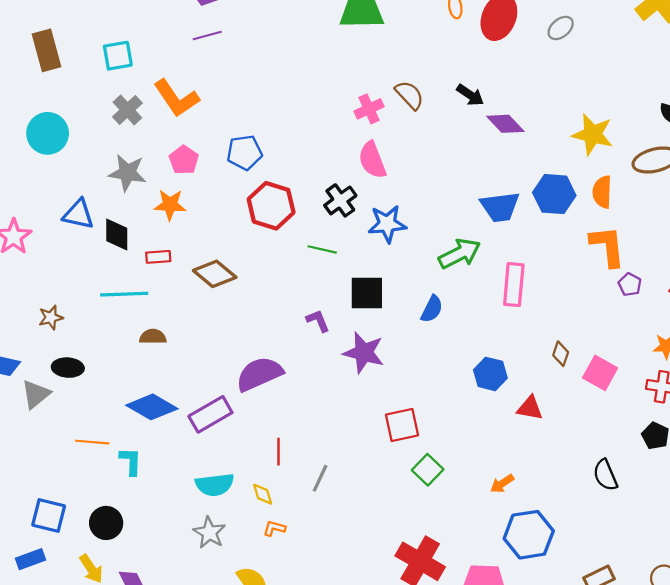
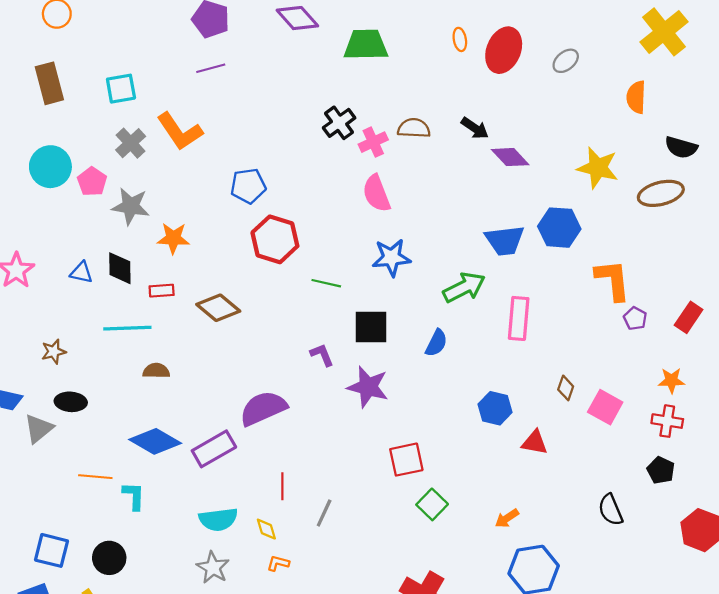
brown semicircle: (409, 95) -> (414, 128), turned -44
pink pentagon: (184, 160) -> (92, 182), moved
orange semicircle: (602, 192) -> (636, 97), moved
black cross: (340, 200) -> (339, 123), moved
blue triangle: (78, 214) -> (81, 272), moved, size x0.7

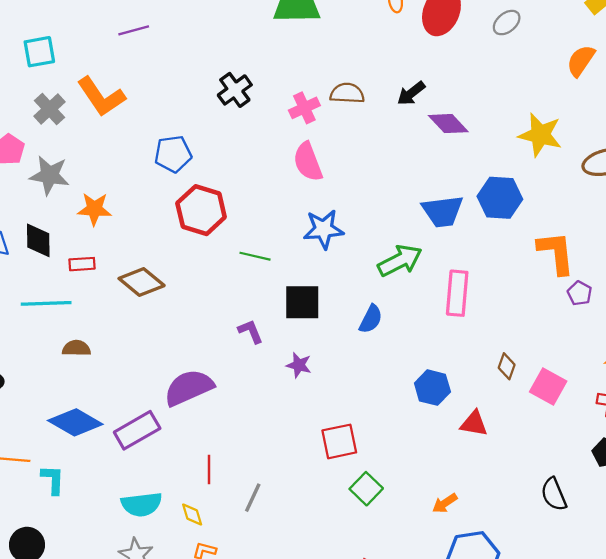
orange semicircle: (636, 97) -> (581, 61), turned 32
black cross: (339, 123) -> (235, 90), moved
black arrow: (475, 128) -> (411, 93), turned 108
purple star: (368, 387) -> (299, 365), size x0.6

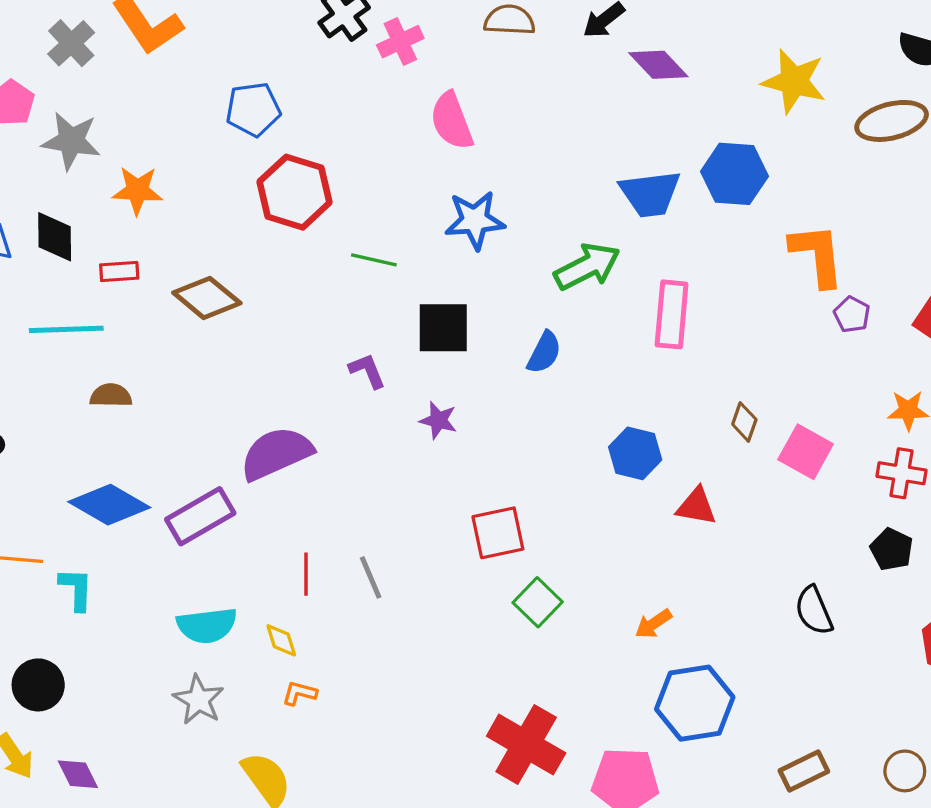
pink cross: (304, 108) -> (400, 42), moved
gray line: (253, 498) -> (371, 577), moved, turned -48

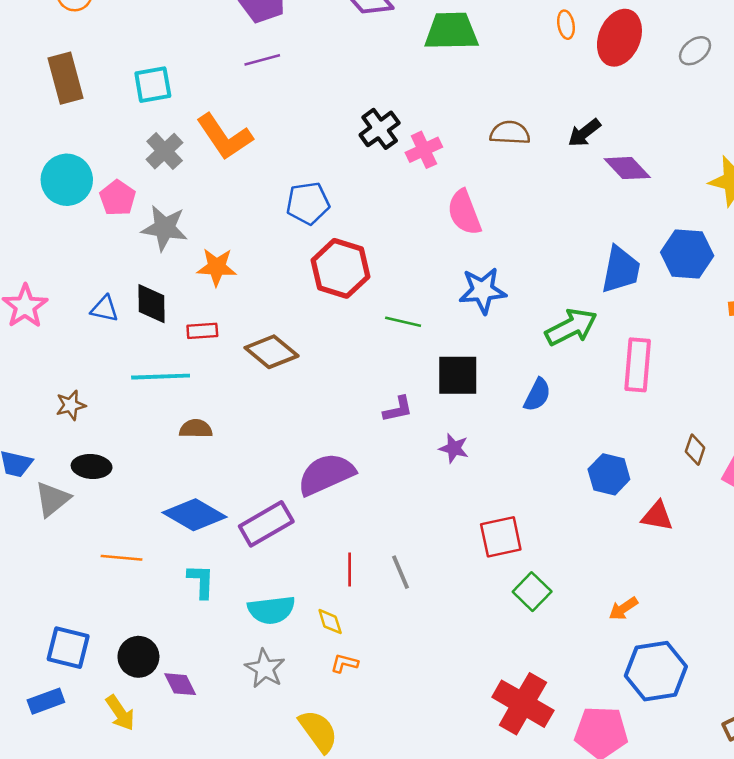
blue trapezoid: (650, 194) -> (621, 270), turned -72
purple L-shape: (367, 371) -> (398, 409), turned 100
cyan L-shape: (76, 589) -> (201, 581), moved
purple diamond: (78, 774) -> (180, 684), moved

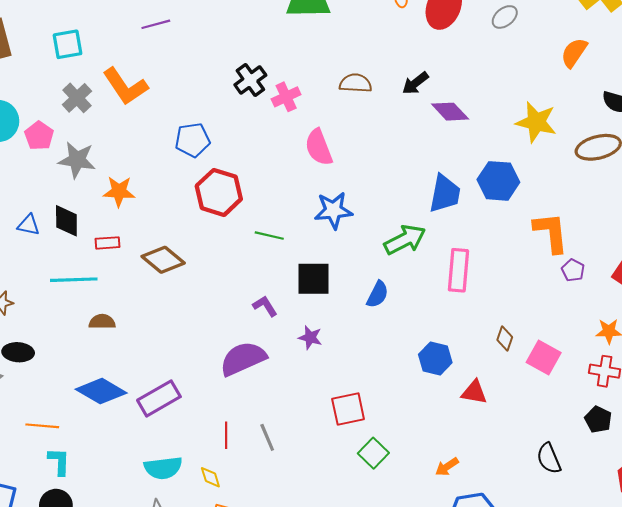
purple L-shape: (398, 409) -> (265, 306), turned -110
purple semicircle: (326, 474) -> (243, 359), moved
cyan L-shape: (201, 581) -> (59, 462), moved

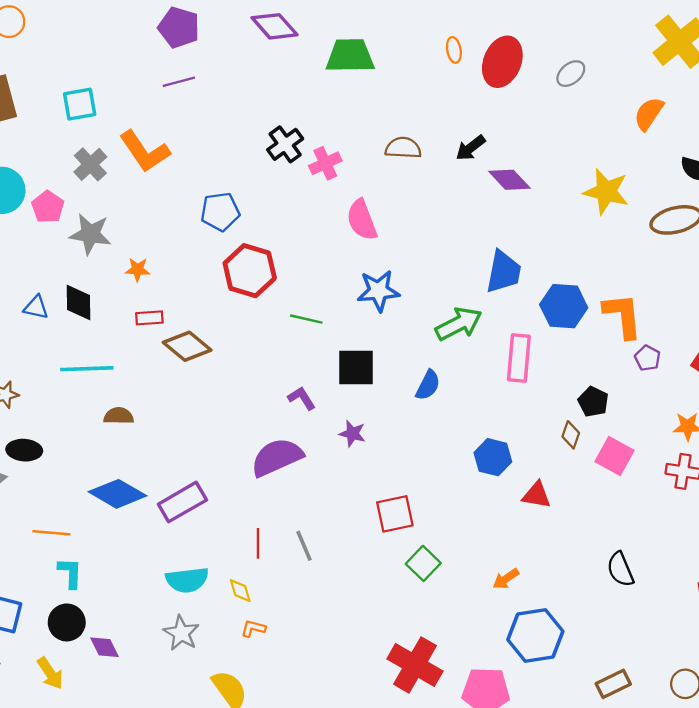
blue hexagon: (498, 181) -> (564, 306), moved
orange star: (119, 191) -> (138, 269), size x0.7
red rectangle: (107, 243) -> (149, 318), moved
black pentagon: (598, 419) -> (593, 402), moved

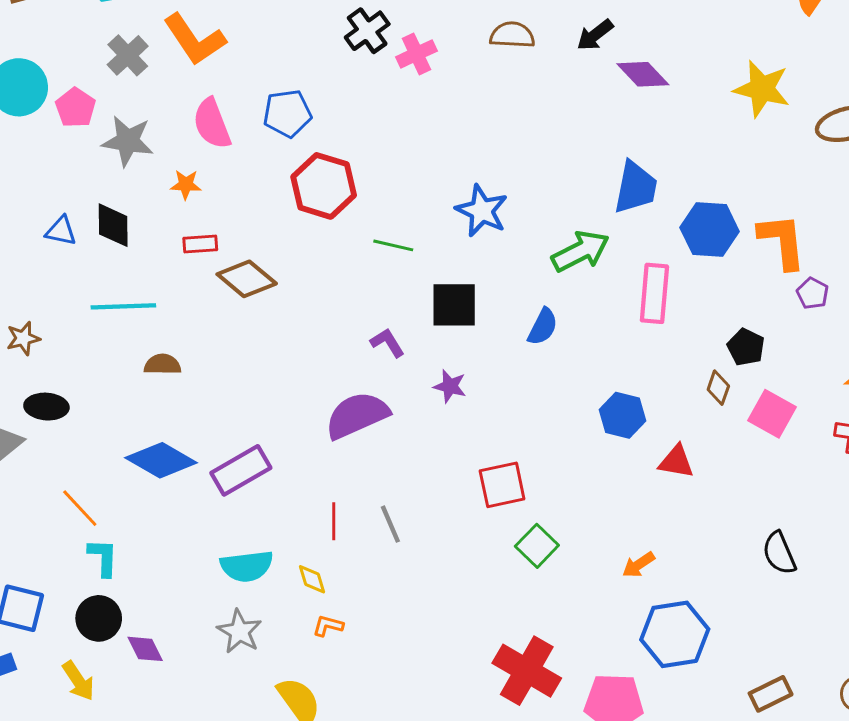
pink semicircle: (362, 220) -> (212, 124), moved
blue star: (378, 291) -> (482, 211), turned 30
orange line: (51, 533) -> (80, 508), turned 42

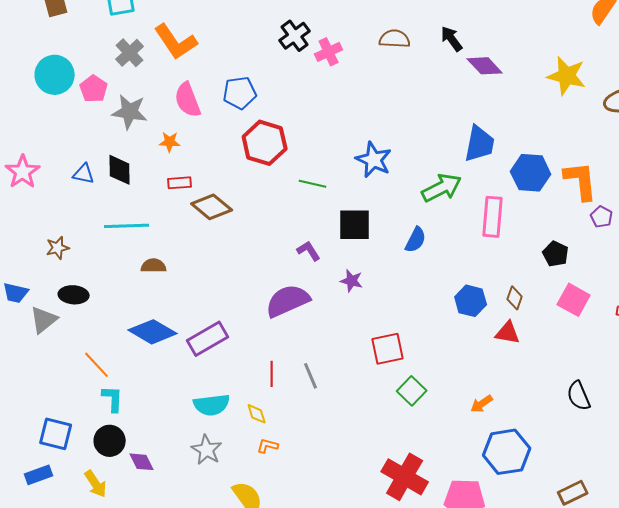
black arrow: (595, 35) -> (452, 39), turned 92
brown diamond: (718, 388) -> (515, 298), moved

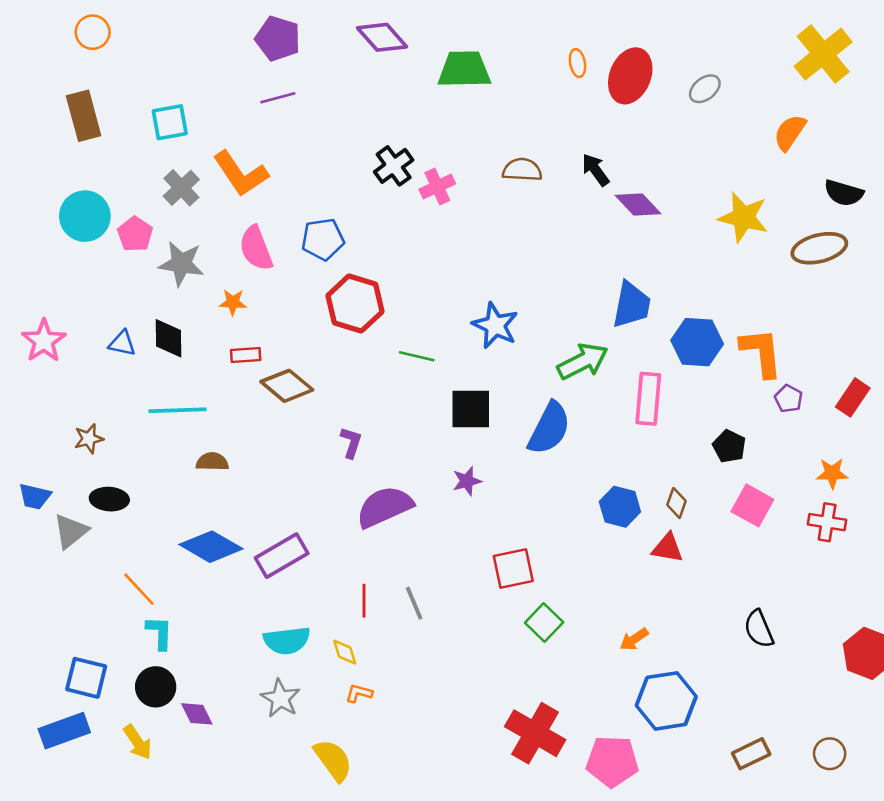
blue semicircle: (416, 240) -> (549, 428), size x1.6
purple L-shape: (309, 251) -> (351, 442), moved, turned 50
purple star: (352, 281) -> (467, 481), turned -30
blue rectangle: (39, 475) -> (64, 731), size x1.4

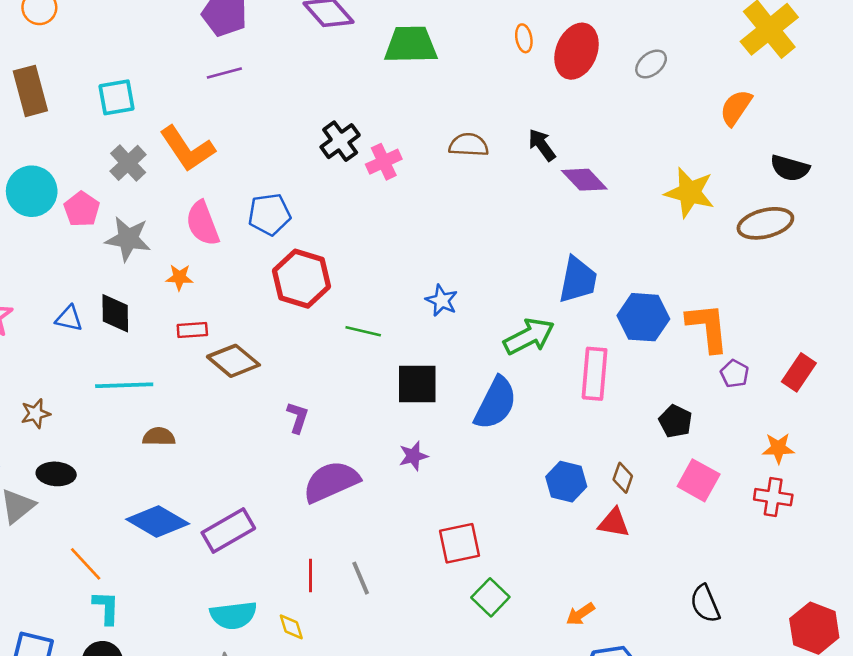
blue star: (495, 325) -> (442, 300), size x0.7

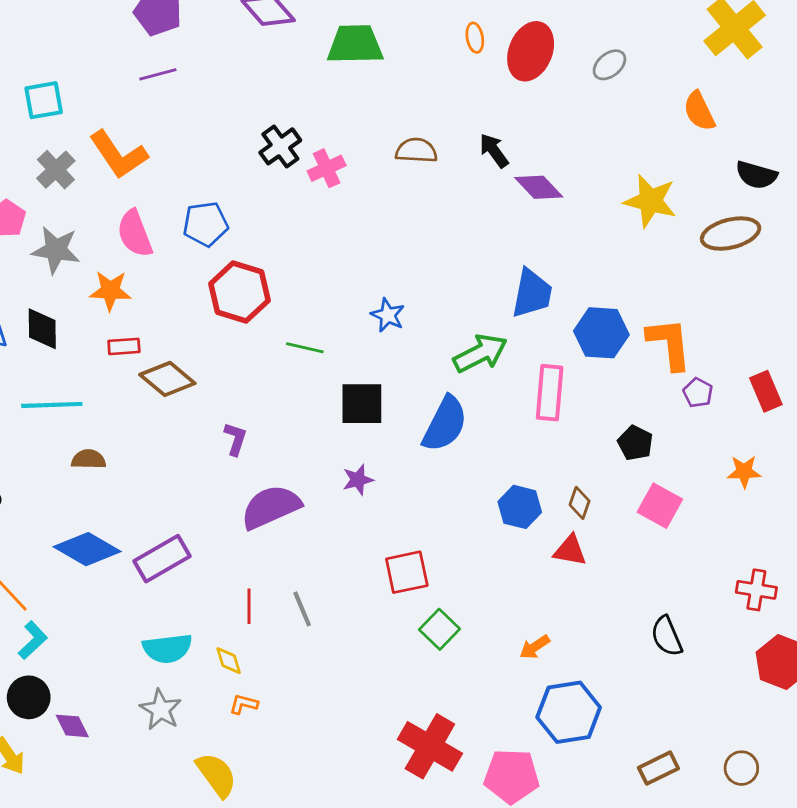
orange semicircle: (736, 108) -> (699, 111), turned -60
orange star: (179, 277) -> (110, 291), size x1.4
red rectangle: (799, 372) -> (766, 391), turned -57
red cross: (773, 497) -> (756, 590), moved
cyan L-shape: (106, 608) -> (33, 640), turned 45

